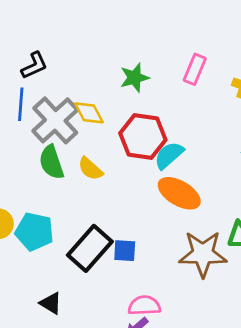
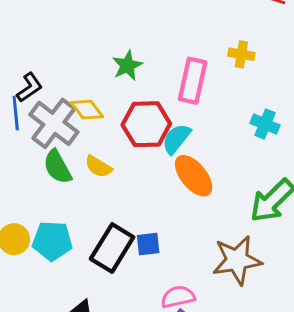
black L-shape: (34, 65) -> (29, 87), moved
pink rectangle: (195, 69) -> (193, 81), moved, size x1.4
orange ellipse: (179, 193) -> (194, 176), turned 30
brown star: (203, 254) -> (237, 260), moved

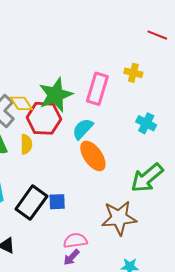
green star: (127, 66) -> (56, 95), moved, size x1.6
red hexagon: (146, 124) -> (44, 118), moved
yellow semicircle: (98, 167) -> (26, 144), turned -126

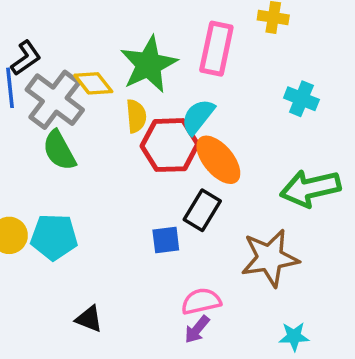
red hexagon: (44, 118) -> (170, 145), moved
yellow semicircle: (26, 144) -> (136, 116), moved
green arrow: (147, 178) -> (310, 188), turned 32
black rectangle: (31, 203) -> (202, 210), moved, size x0.7

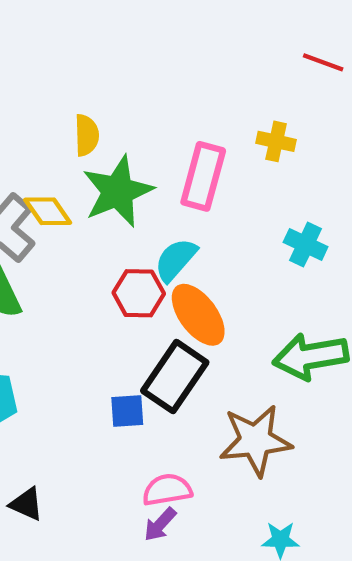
yellow semicircle: (136, 116) -> (87, 135), moved
red hexagon: (170, 145) -> (139, 293), size x0.7
black rectangle: (202, 210) -> (175, 377), size x1.4

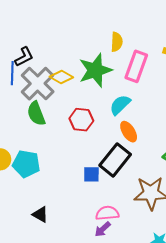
yellow semicircle: (87, 135) -> (117, 42), moved
yellow diamond: (48, 211) -> (61, 77), turned -30
red hexagon: (139, 293) -> (81, 120), moved
orange ellipse: (198, 315) -> (129, 132), size x0.7

